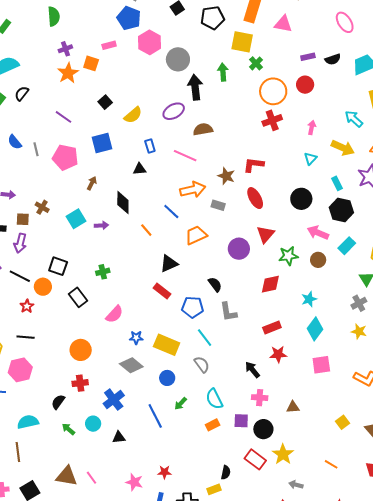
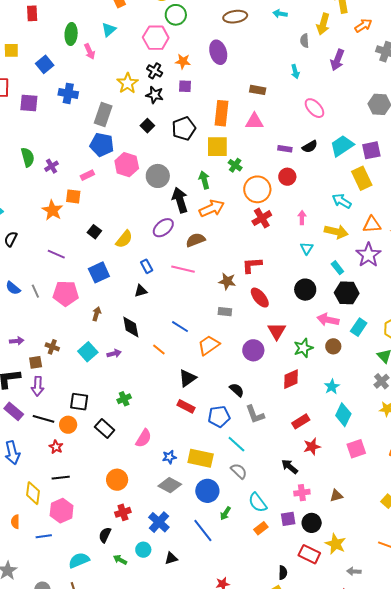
purple cross: (65, 49) -> (52, 166), moved
purple rectangle: (308, 57) -> (285, 149), turned 32
orange arrow: (193, 190) -> (212, 208), moved
blue circle: (167, 378) -> (207, 491), size x1.5

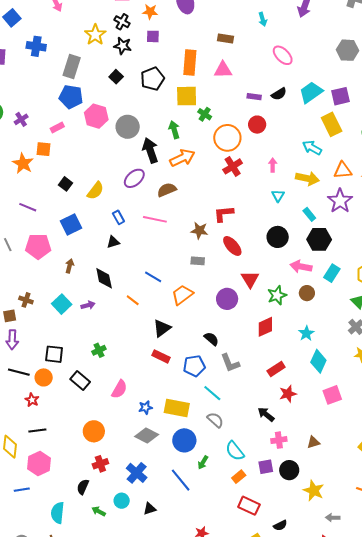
red rectangle: (309, 554) -> (249, 506), moved
cyan semicircle: (79, 560) -> (58, 513), turned -60
black semicircle: (283, 573) -> (280, 525), moved, turned 64

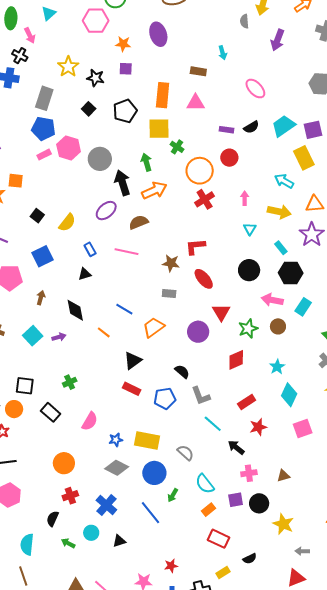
cyan arrow: (263, 19) -> (223, 53), moved
black cross: (122, 22) -> (20, 56), moved
pink rectangle: (57, 127) -> (44, 155), moved
cyan line: (212, 393) -> (213, 424), moved

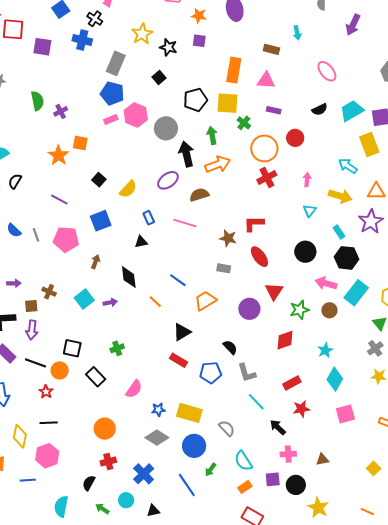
black pentagon: (125, 111) -> (195, 100), moved
purple rectangle: (226, 130) -> (274, 110), moved
cyan rectangle: (303, 307) -> (356, 293), size x1.4

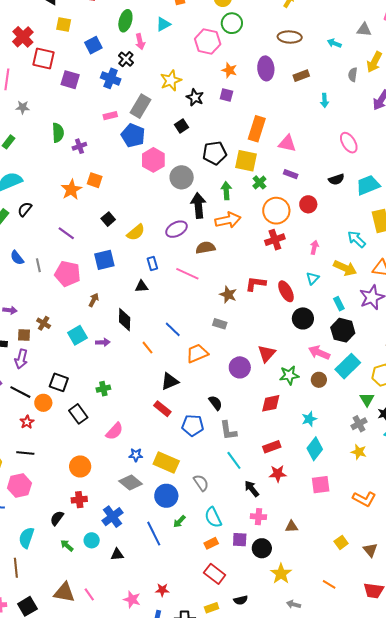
brown rectangle: (271, 49) -> (301, 76), moved, turned -42
pink rectangle: (111, 119) -> (110, 116), moved
red ellipse: (259, 257) -> (286, 291), moved

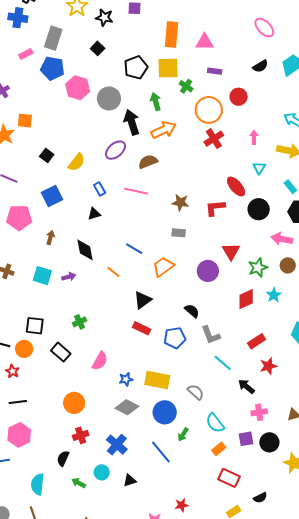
red L-shape: (256, 284) -> (215, 208), moved
cyan square: (77, 335) -> (42, 276), turned -30
cyan star: (309, 419) -> (274, 295), moved

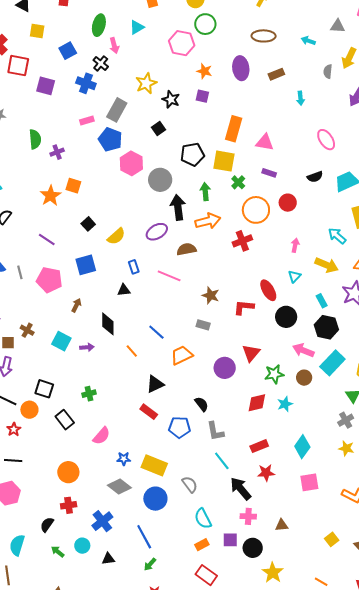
red cross: (214, 139) -> (242, 241), moved
black arrow: (246, 387) -> (241, 489), size x1.4
green arrow: (183, 435) -> (150, 564), moved

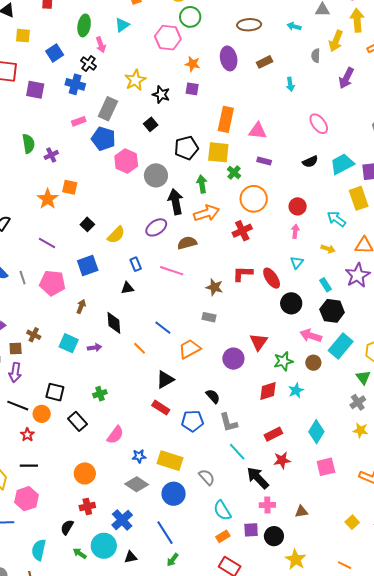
red circle: (288, 203) -> (298, 206), moved
yellow arrow: (327, 265) -> (328, 249), size x0.6
red L-shape: (244, 307) -> (243, 274), moved
cyan circle: (82, 546) -> (104, 546), size x1.6

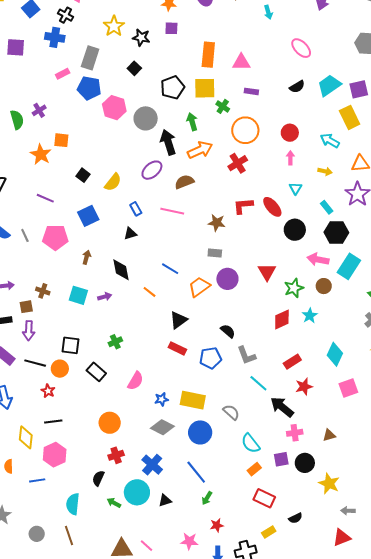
green semicircle: (28, 144) -> (17, 120), moved
purple circle: (233, 359) -> (227, 279), moved

